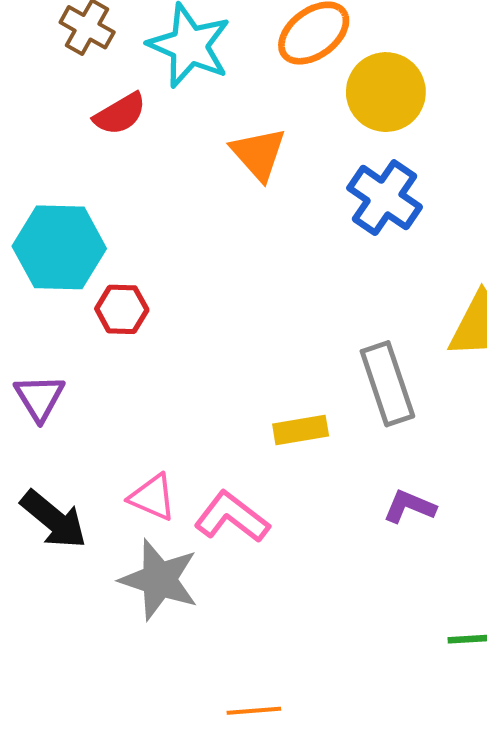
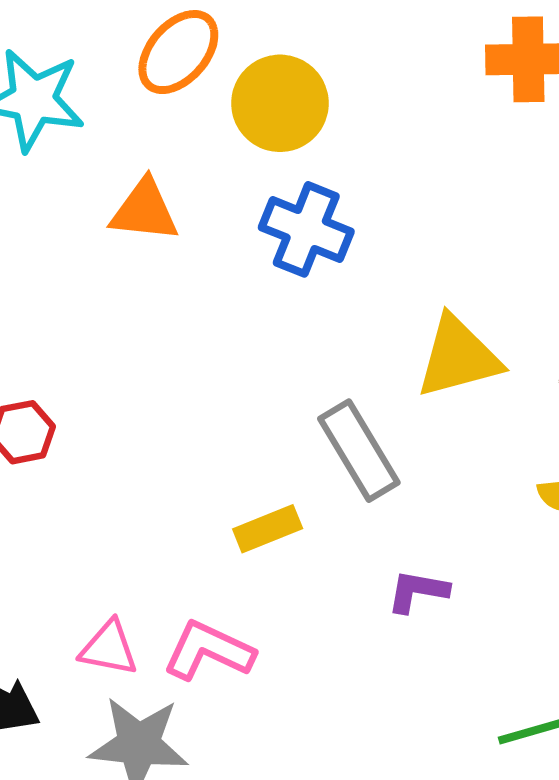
orange triangle: (258, 154) -> (144, 211), turned -30

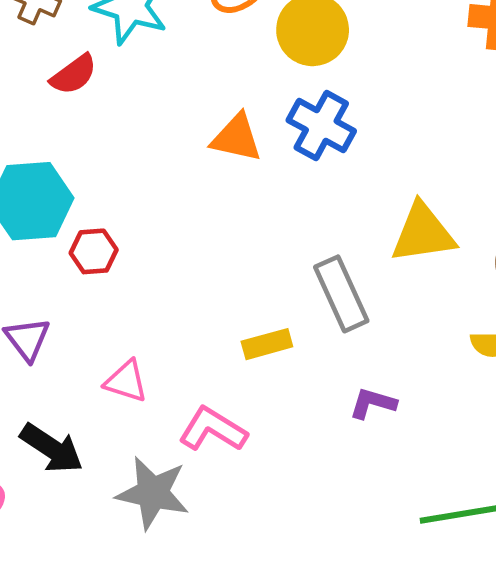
orange triangle: (144, 211) -> (236, 138), moved
pink triangle: (109, 648) -> (126, 381), moved

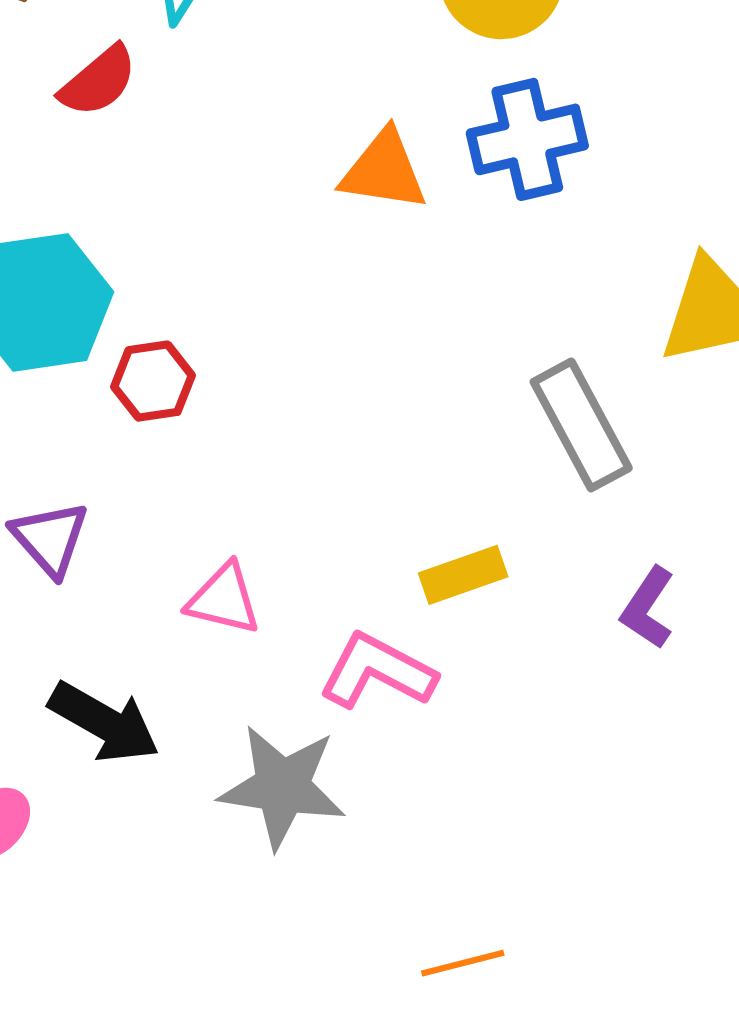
blue cross: (321, 126) -> (527, 139), turned -38
yellow rectangle: (267, 344) -> (463, 575), moved
purple L-shape: (373, 403) -> (648, 608), turned -69

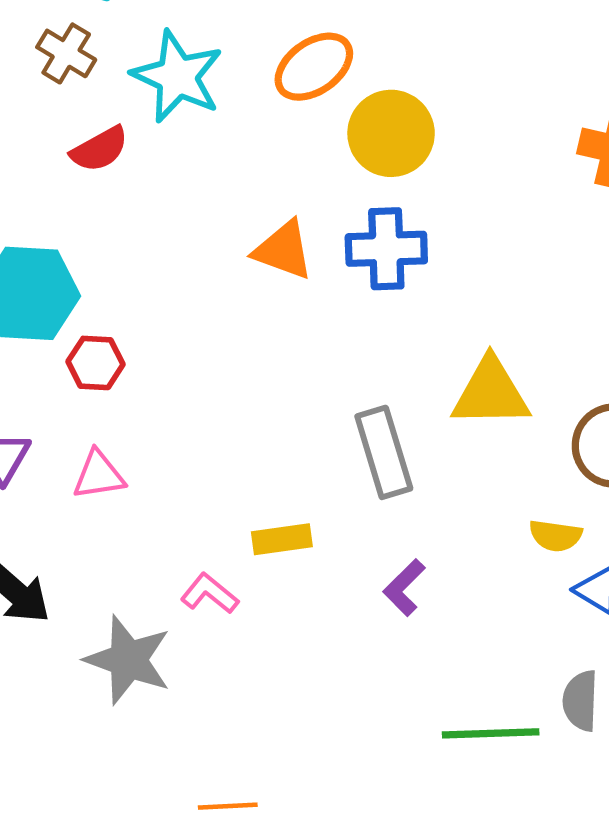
pink triangle: (224, 599) -> (99, 475), moved, turned -34
pink L-shape: (377, 671) -> (210, 594), size x0.7

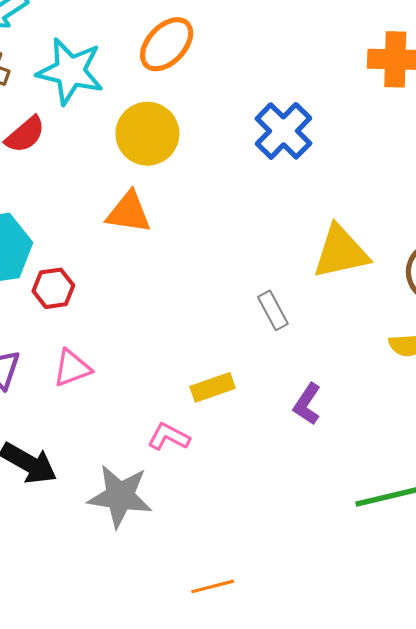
yellow circle: (391, 133) -> (147, 134), moved
blue cross: (386, 249) -> (283, 131), moved, turned -32
orange triangle: (283, 250) -> (129, 212), moved
gray rectangle: (384, 452) -> (273, 310), size x0.6

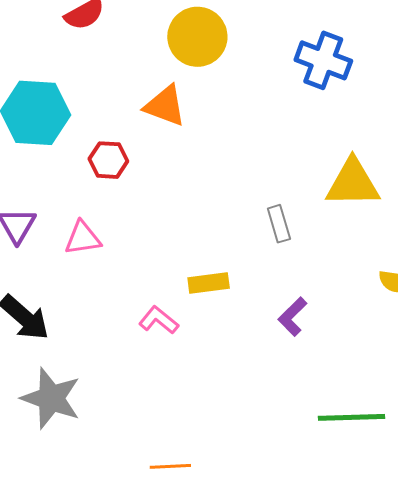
blue cross: (283, 131) -> (323, 60), turned -36
red hexagon: (53, 288) -> (108, 160), moved
gray star: (120, 496) -> (51, 398), moved

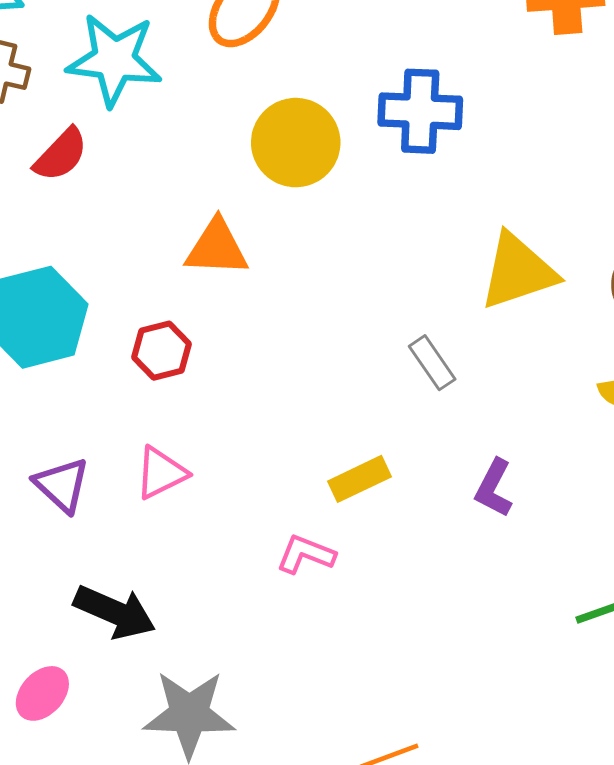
yellow circle: (197, 37) -> (296, 143), moved

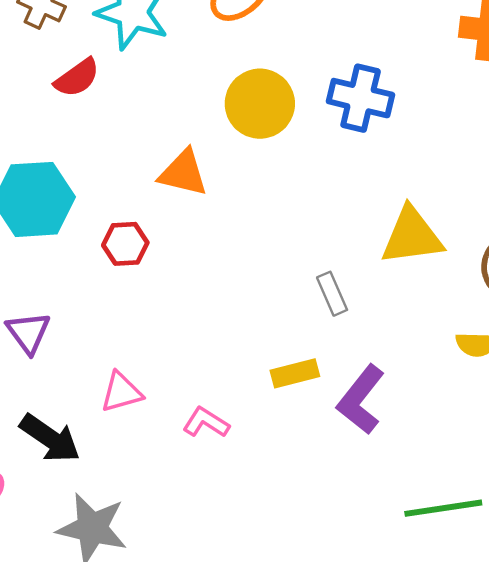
pink triangle: (161, 473) -> (121, 392), moved
yellow rectangle: (360, 479) -> (295, 373), moved
purple L-shape: (494, 488) -> (361, 400), size x1.5

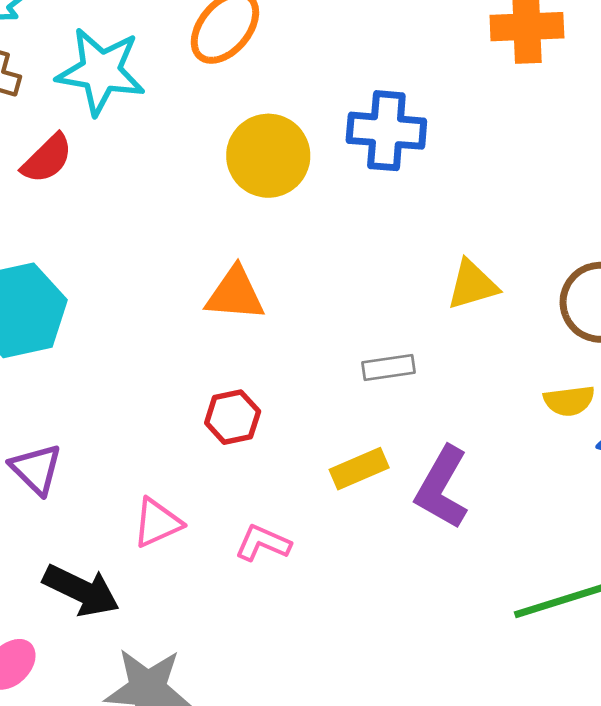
orange triangle: (183, 173) -> (235, 294), moved
yellow triangle: (412, 236) -> (472, 285), size x0.7
red hexagon: (125, 244) -> (233, 417), moved
gray rectangle: (332, 294) -> (389, 367), turned -66

